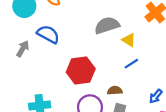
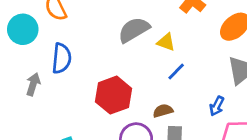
blue semicircle: (48, 34) -> (62, 58), turned 80

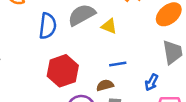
blue semicircle: (62, 58) -> (48, 26), moved
blue line: (176, 71) -> (118, 64), moved, turned 35

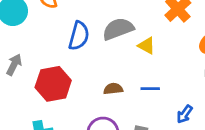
red hexagon: (63, 71) -> (53, 84), moved
brown semicircle: (105, 85) -> (113, 89), moved

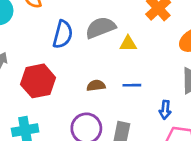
yellow triangle: (146, 46) -> (128, 44), turned -30
blue arrow: (185, 114) -> (165, 110), turned -30

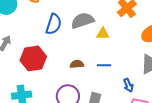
blue arrow: (165, 110) -> (128, 85), turned -32

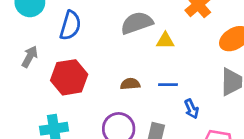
blue semicircle: (54, 24) -> (70, 25), moved
blue arrow: (128, 85) -> (192, 109), moved

